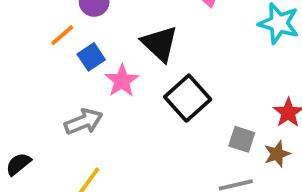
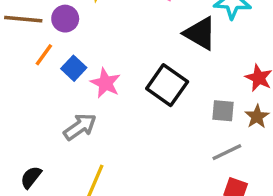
black triangle: (160, 44) -> (200, 33), moved

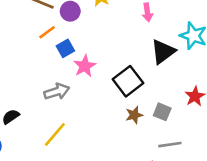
black triangle: (200, 33) -> (163, 52), turned 36
brown star: (257, 117) -> (134, 115), moved
gray line: (227, 152) -> (170, 145), moved

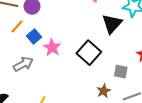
gray arrow: (57, 92) -> (23, 64), moved
brown star: (134, 115) -> (104, 91), moved

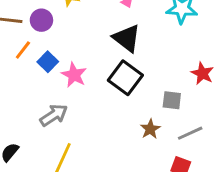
black triangle: (112, 24) -> (127, 38), moved, turned -30
gray arrow: (23, 64) -> (54, 115), moved

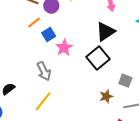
black triangle: (127, 38) -> (105, 32), turned 35
gray arrow: (54, 115) -> (44, 71), turned 84

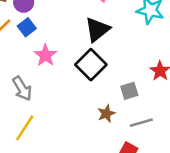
blue square: (49, 35) -> (27, 27), moved
gray square: (125, 81) -> (129, 91), turned -32

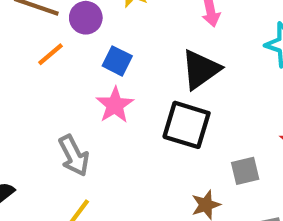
blue square: (27, 27) -> (117, 61), moved, turned -30
black square: (91, 65) -> (187, 125), turned -32

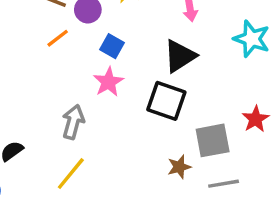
gray arrow: (74, 156) -> (73, 122), turned -140
gray square: (245, 171) -> (213, 140), size x1.5

